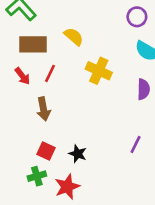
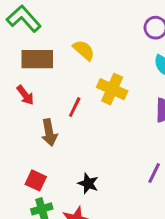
red line: (50, 73) -> (75, 107), moved
red square: (46, 151) -> (36, 180), moved

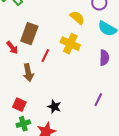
yellow semicircle: (84, 50) -> (77, 18), moved
brown rectangle: (37, 59) -> (29, 34), moved, turned -70

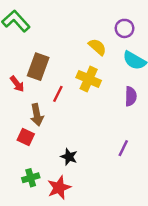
red square: (19, 105) -> (26, 137), moved

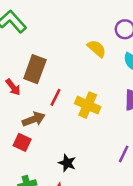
yellow cross: (89, 79) -> (88, 105), moved
brown arrow: (37, 115) -> (34, 119), turned -100

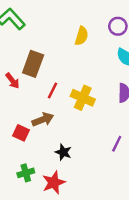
yellow semicircle: (97, 49) -> (82, 36), moved, turned 66
brown arrow: (34, 119) -> (43, 120), moved

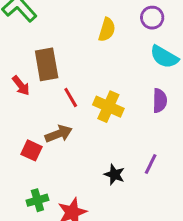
brown rectangle: (33, 64) -> (47, 64), turned -30
red line: (52, 90) -> (71, 98), turned -56
black star: (63, 152) -> (114, 175), moved

